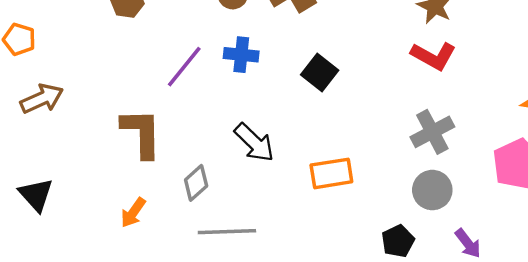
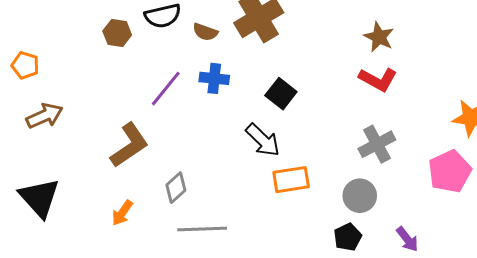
brown L-shape: (142, 133) -> (129, 145), turned 57
black arrow: (254, 143) -> (263, 140), moved
gray circle: (432, 190) -> (360, 196), moved
black triangle: (36, 195) -> (39, 198), size x1.4

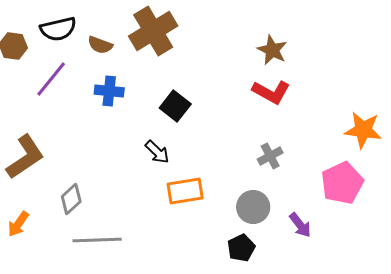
purple line: (166, 89) -> (51, 79), moved
black arrow: (263, 140) -> (157, 152), size x0.7
gray cross: (377, 144) -> (270, 156), size x0.7
purple arrow: (407, 239) -> (300, 225), moved

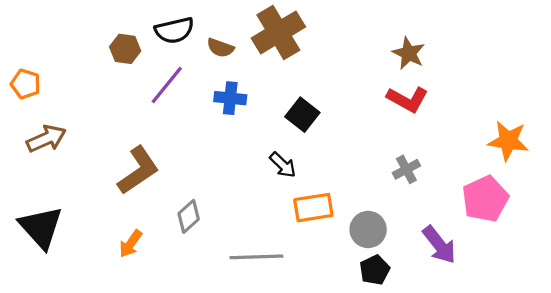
gray circle: (253, 207) -> (368, 229), moved
purple arrow: (300, 225) -> (439, 245), size x1.4
gray line: (97, 240) -> (256, 257), moved

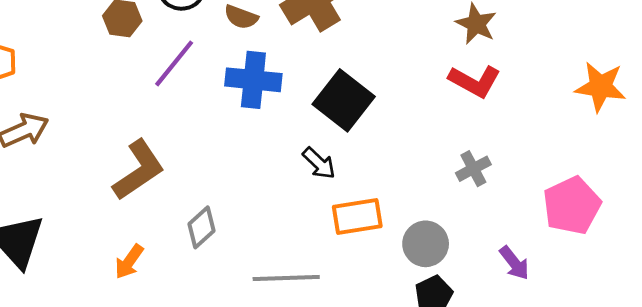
blue cross: (230, 98) -> (253, 80), size x1.4
black square: (302, 115) -> (344, 100), size x1.4
orange star: (508, 141) -> (600, 87), moved
purple arrow: (439, 245) -> (514, 263), size x0.7

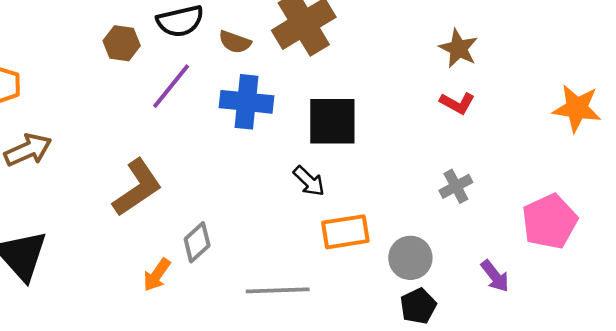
red L-shape: (475, 81) -> (457, 103), size x0.7
black square: (344, 100) -> (332, 121), turned -38
orange arrow: (129, 262) -> (157, 275), moved

